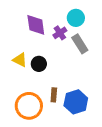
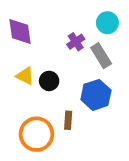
cyan circle: (76, 18) -> (107, 23), moved
purple diamond: (36, 25) -> (20, 32), moved
blue hexagon: (76, 102) -> (96, 95), moved

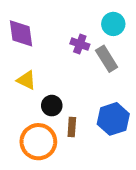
purple cross: (76, 42) -> (80, 44), turned -36
black circle: (49, 81) -> (52, 106), moved
blue hexagon: (96, 95) -> (113, 119), moved

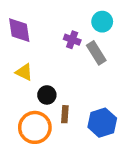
blue hexagon: (113, 119) -> (102, 123), moved

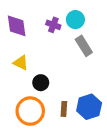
cyan circle: (102, 22) -> (75, 20), moved
purple cross: (72, 40) -> (53, 25), moved
brown rectangle: (65, 114) -> (64, 109), moved

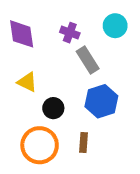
cyan circle: (75, 20) -> (115, 26), moved
gray rectangle: (84, 46) -> (88, 60), moved
blue hexagon: (89, 107) -> (101, 101), moved

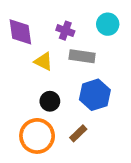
gray rectangle: (88, 60) -> (82, 56), turned -50
yellow triangle: (27, 82) -> (43, 61), moved
brown rectangle: (84, 142) -> (78, 133), turned 42

